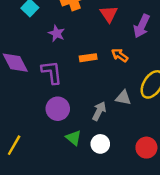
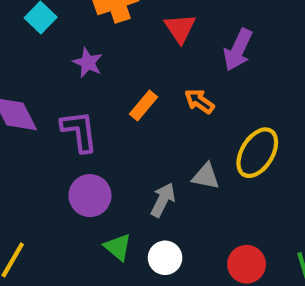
orange rectangle: (88, 58) -> (144, 105), turned -42

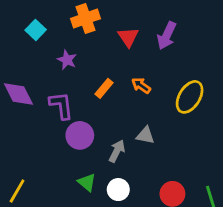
purple arrow: (238, 50) -> (167, 36), moved
yellow ellipse: (257, 153) -> (190, 97), moved
purple circle: (90, 196) -> (80, 135), moved

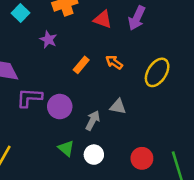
red triangle: (128, 37) -> (103, 19), turned -36
purple L-shape: (61, 105) -> (29, 98), moved, turned -80

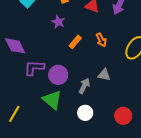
purple star: (48, 40) -> (58, 22), moved
orange arrow: (114, 62) -> (101, 40), turned -152
green triangle: (66, 148) -> (52, 100), moved, size x1.5

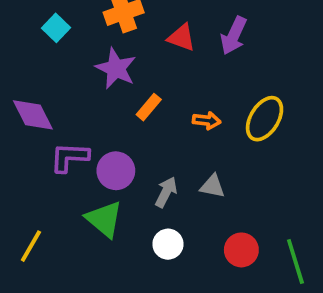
purple star: (58, 22) -> (116, 68), size x1.5
orange arrow: (101, 40) -> (207, 121), moved, turned -56
gray triangle: (104, 75) -> (212, 186), moved

